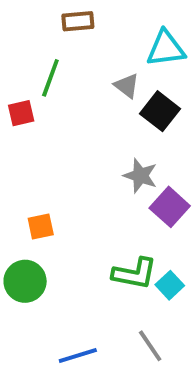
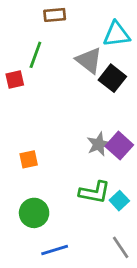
gray triangle: (127, 86) -> (89, 60), size x1.5
gray star: (140, 176) -> (99, 144), moved, turned 30
green circle: (25, 281) -> (34, 213), moved
gray line: (150, 346) -> (121, 247), moved

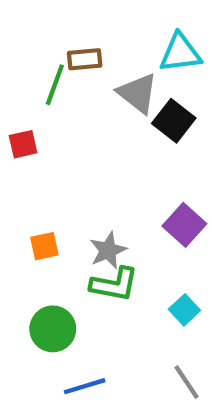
brown rectangle: (55, 15) -> (85, 59), moved
red square: (15, 80) -> (23, 144), moved
gray star: (99, 144) -> (108, 250), moved
green L-shape: (95, 192) -> (114, 284), moved

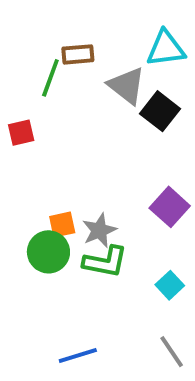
orange square: (44, 246) -> (62, 225), moved
green circle: (53, 329) -> (48, 252), moved

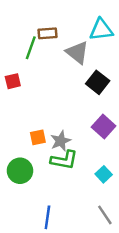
black square: (160, 111) -> (98, 82), moved
green circle: (48, 252) -> (20, 171), moved
blue line: (78, 356) -> (47, 217), turned -65

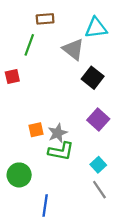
brown rectangle: (47, 33) -> (45, 19), moved
green circle: (20, 171) -> (19, 175), moved
gray line: (105, 215) -> (99, 190), moved

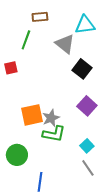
orange square: (36, 130) -> (32, 115), size x1.6

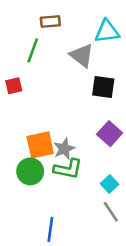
black square: (82, 69) -> (103, 87), turned -30
green circle: (17, 155) -> (30, 171), moved

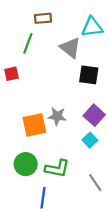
gray star: (64, 149) -> (57, 116), moved, turned 30
green L-shape: (68, 169) -> (57, 168), moved
green circle: (30, 171) -> (26, 164), moved
cyan square: (110, 184) -> (90, 140), moved

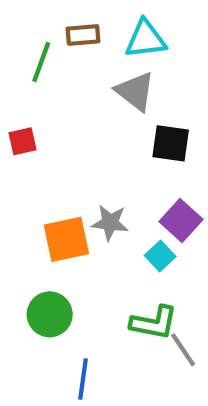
cyan triangle: (92, 27) -> (146, 39), moved
green line: (28, 43) -> (41, 62), moved
cyan square: (90, 140) -> (160, 256), moved
green L-shape: (57, 168) -> (154, 323), moved

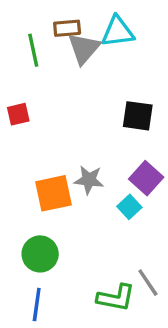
green line: (41, 62) -> (33, 50), turned -32
gray triangle: (135, 91) -> (84, 48), moved, turned 33
green L-shape: (154, 323) -> (116, 298), moved
blue line: (83, 379) -> (37, 305), moved

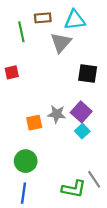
gray triangle: (84, 48) -> (61, 42), moved
purple square: (146, 178) -> (81, 112), moved
orange square: (54, 193) -> (34, 123), size x0.7

